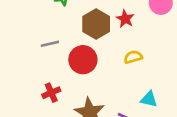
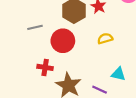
red cross: (51, 93) -> (45, 67), moved, turned 32

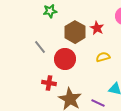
gray line: (35, 27) -> (40, 47), turned 64

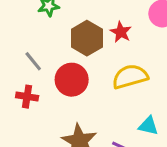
yellow semicircle: (103, 57) -> (130, 77), size x1.6
red cross: (49, 83) -> (27, 97), moved

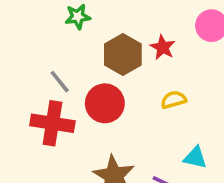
yellow semicircle: (130, 77) -> (174, 100), size x0.6
red cross: (27, 97) -> (52, 123), size x1.6

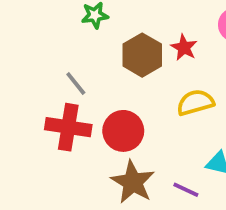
yellow semicircle: (174, 100) -> (195, 102), size x1.4
red circle: (105, 103) -> (123, 131), moved

